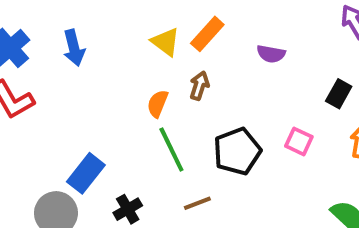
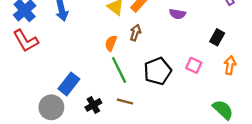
brown line: (197, 203) -> (125, 101), moved, turned 35

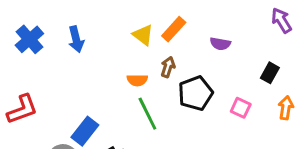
red L-shape: (26, 41) -> (22, 109), moved, turned -80
orange semicircle: (111, 43) -> (137, 80), turned -112
black pentagon: (158, 71) -> (196, 93), moved

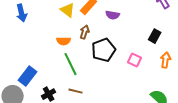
purple semicircle: (220, 44) -> (113, 15), moved

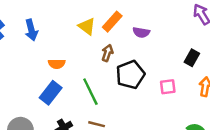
orange semicircle: (64, 41) -> (57, 64), moved
pink square: (135, 60) -> (168, 87), turned -32
blue rectangle: (28, 76) -> (51, 93), moved

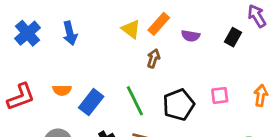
black rectangle: (192, 58) -> (233, 37), moved
orange semicircle: (57, 64) -> (62, 90), moved
black pentagon: (130, 75) -> (179, 105), moved

